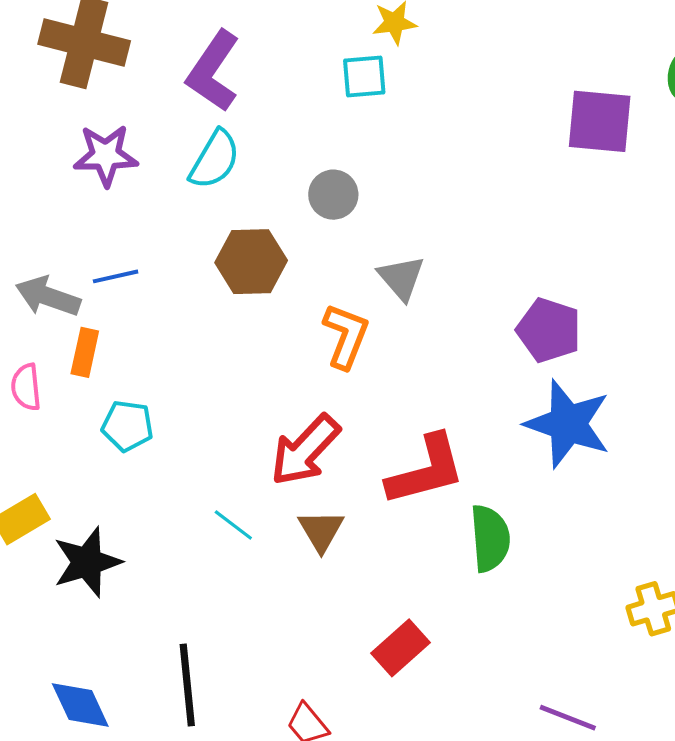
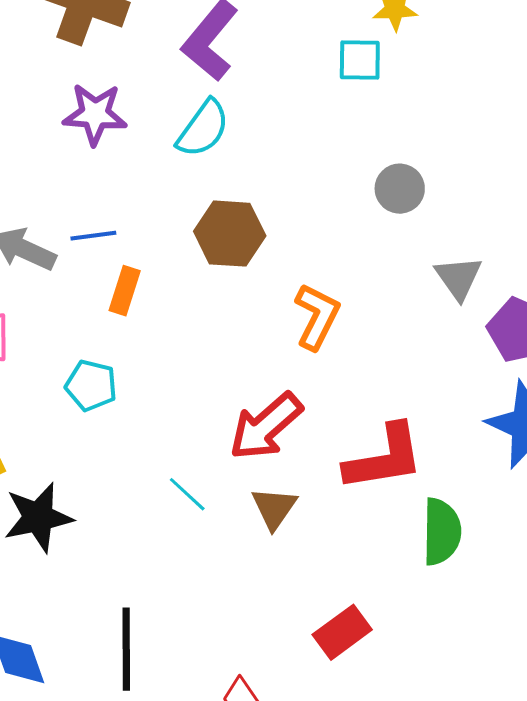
gray circle: (333, 195) -> (400, 189), moved
gray triangle: (401, 278) -> (459, 278), moved
orange rectangle: (85, 352) -> (125, 291), moved

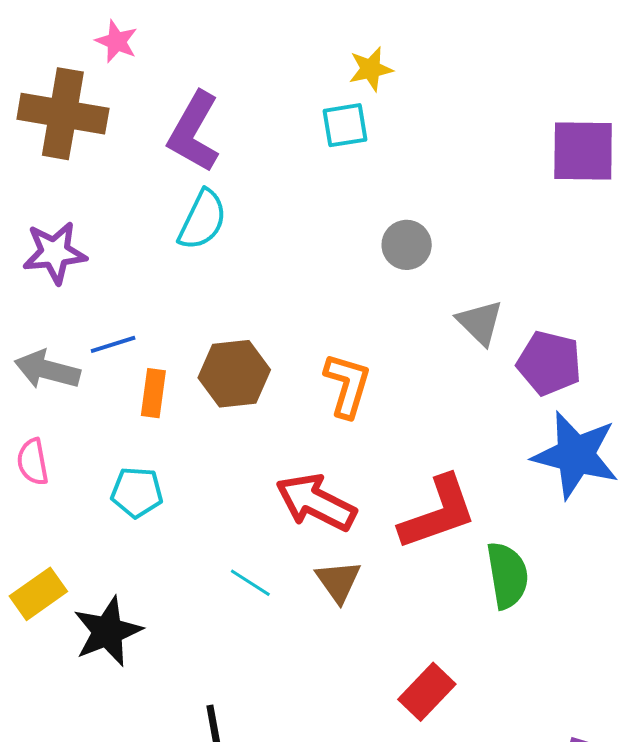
purple star: (95, 114) -> (55, 253), moved
brown hexagon: (230, 234) -> (234, 374), moved
red arrow: (266, 426) -> (316, 502), turned 78

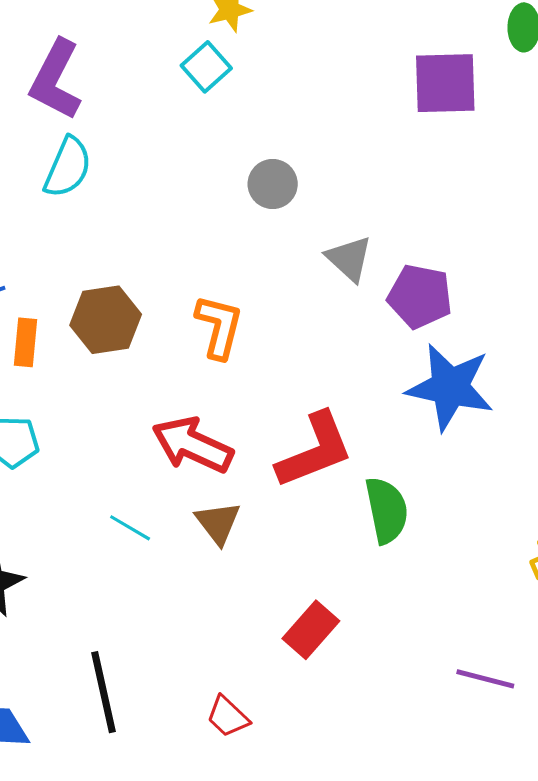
cyan square: (345, 125) -> (206, 67), turned -30

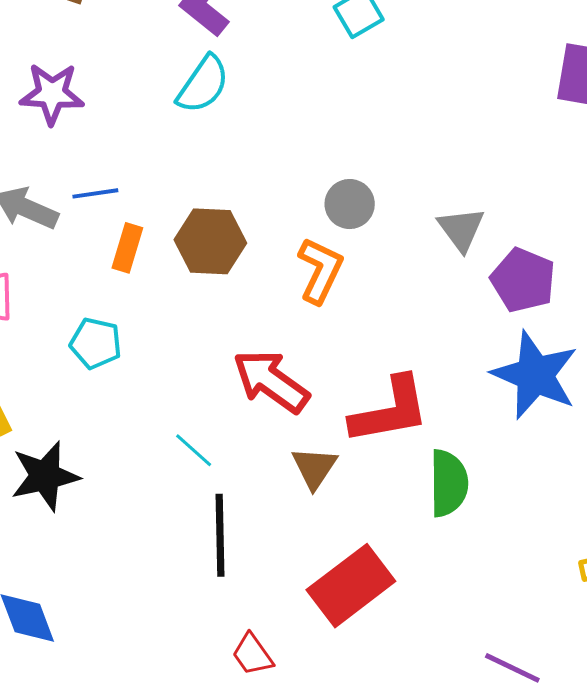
gray circle: (273, 184) -> (350, 204), moved
brown triangle: (218, 523) -> (314, 468), moved
red rectangle: (311, 630) -> (351, 586), size x1.5
black line: (104, 692) -> (220, 535), moved

